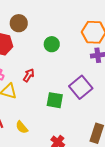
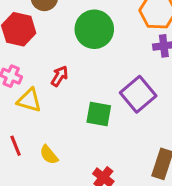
green circle: (52, 44) -> (94, 29), size x1.6

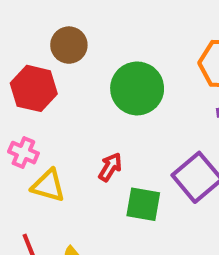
red arrow: (59, 76) -> (110, 167), moved

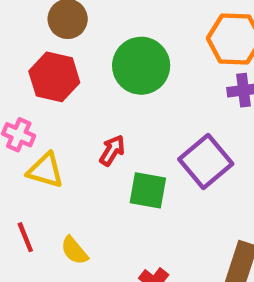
red hexagon: (34, 88) -> (54, 77), moved

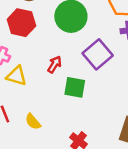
purple square: (206, 161) -> (98, 54), moved

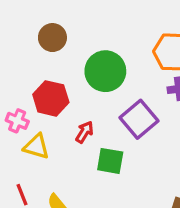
red hexagon: (21, 23) -> (51, 98), moved

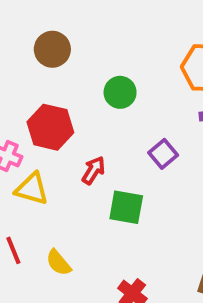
green circle: (105, 71) -> (120, 92), size x0.6
purple square: (139, 119) -> (163, 154), size x0.6

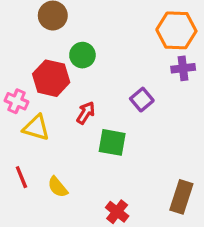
green circle: (120, 92) -> (82, 55), moved

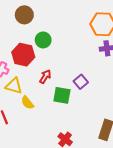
purple square: (142, 100) -> (81, 82), moved
yellow semicircle: (58, 187) -> (27, 103), moved

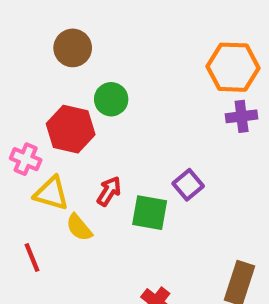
red arrow: (45, 77) -> (109, 191), moved

